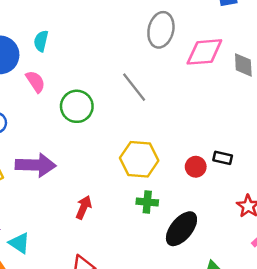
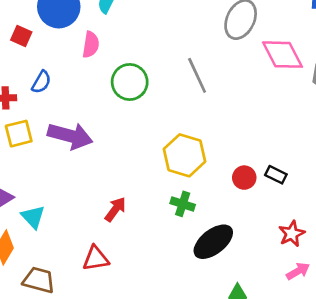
pink diamond: (204, 52) -> (282, 55), turned 54
pink semicircle: (35, 82) -> (91, 45), turned 30
red arrow: (84, 207) -> (115, 209), moved

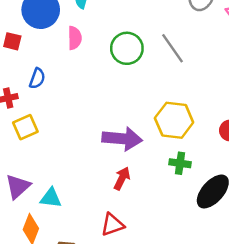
green circle: (130, 82) -> (127, 48), moved
purple arrow: (70, 136) -> (122, 139), moved
cyan triangle: (33, 217) -> (51, 198), turned -30

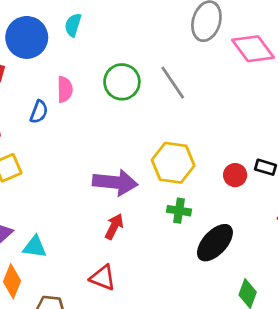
pink semicircle: (75, 38) -> (65, 89), moved
blue semicircle: (37, 78) -> (39, 112), moved
red triangle: (112, 225) -> (103, 278), turned 40

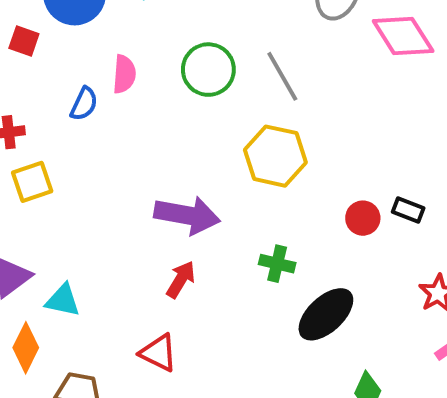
yellow hexagon: (173, 163) -> (275, 156), moved

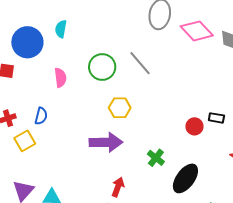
blue semicircle: (84, 104) -> (41, 116), moved
yellow hexagon: (275, 156) -> (120, 108), moved, size x0.7
green cross: (277, 264) -> (156, 158), turned 36
red arrow: (181, 279) -> (118, 187), moved

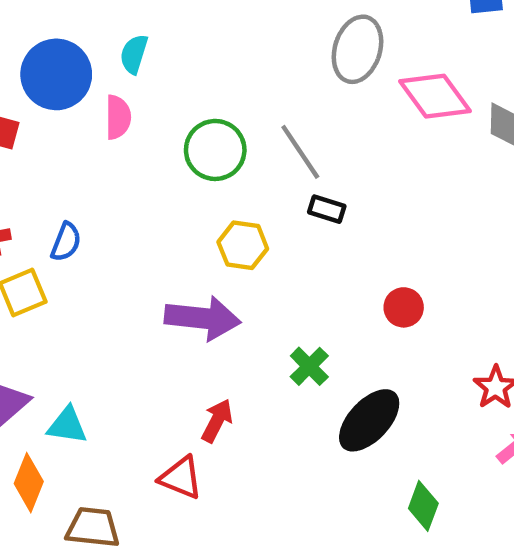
pink semicircle: (60, 78) -> (118, 117), moved
black rectangle: (216, 118) -> (327, 209), moved

